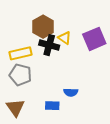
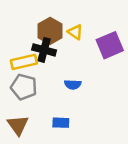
yellow triangle: (65, 38) -> (75, 32), moved
black cross: (49, 45) -> (44, 50), moved
blue semicircle: (71, 92) -> (73, 85), moved

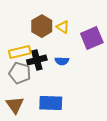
black cross: (44, 50) -> (37, 60), moved, turned -30
blue semicircle: (73, 85) -> (62, 61), moved
blue rectangle: (61, 123) -> (51, 103), size x1.6

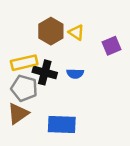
purple square: (92, 38) -> (111, 46), size x0.7
black cross: (37, 60) -> (45, 72), turned 30
brown triangle: (15, 105) -> (18, 114), moved, turned 30

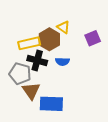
brown hexagon: (51, 31) -> (49, 39), moved
yellow rectangle: (24, 63) -> (29, 43), moved
brown triangle: (18, 114) -> (31, 91), moved, turned -30

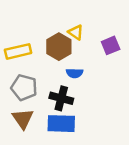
yellow rectangle: (29, 43) -> (18, 51), moved
black cross: (37, 60) -> (61, 98), moved
brown triangle: (31, 91) -> (23, 119), moved

